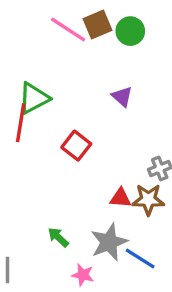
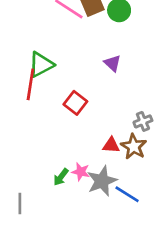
brown star: (148, 200) -> (134, 147), turned 30
green arrow: (58, 237) -> (61, 177), turned -96
pink star: (83, 275) -> (81, 172), moved

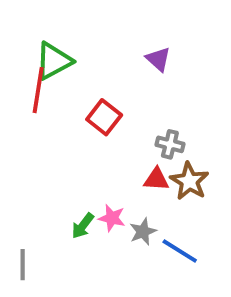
gray cross: (143, 121) -> (170, 144), moved, turned 36
gray star: (102, 181) -> (143, 232), size x0.6

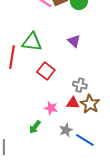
green triangle: (54, 61) -> (32, 42), moved, turned 35
pink star: (112, 218) -> (51, 108), moved

